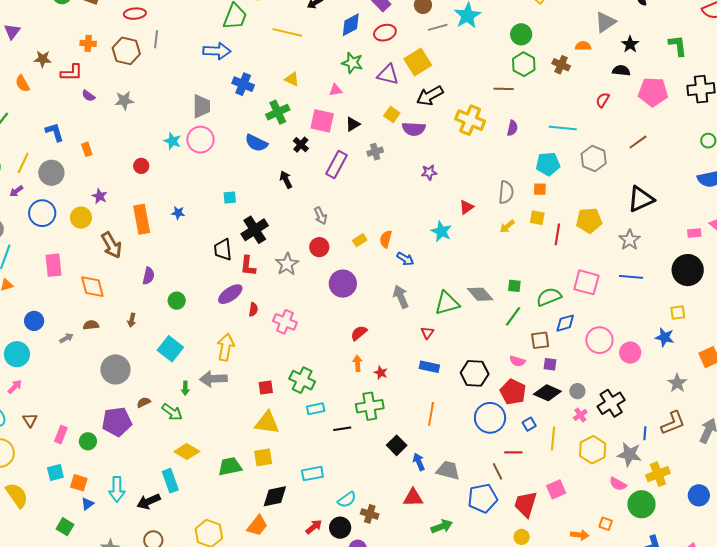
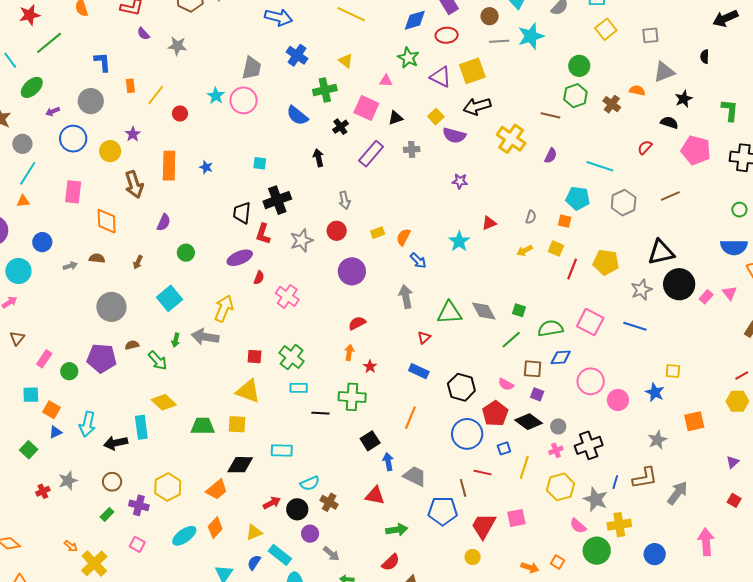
yellow line: (23, 163) -> (156, 95), moved
gray semicircle: (506, 192) -> (531, 217), size x0.6
pink rectangle: (694, 233) -> (706, 297), turned -56
black circle: (688, 270) -> (679, 284), moved

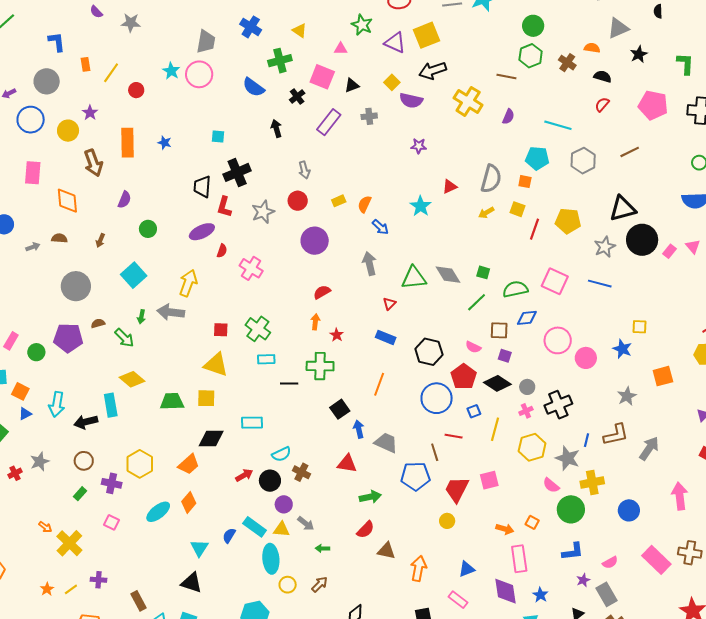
black semicircle: (669, 123) -> (603, 76), moved
gray semicircle: (531, 217) -> (491, 179), size x2.0
yellow triangle: (254, 532) -> (281, 529), moved, turned 30

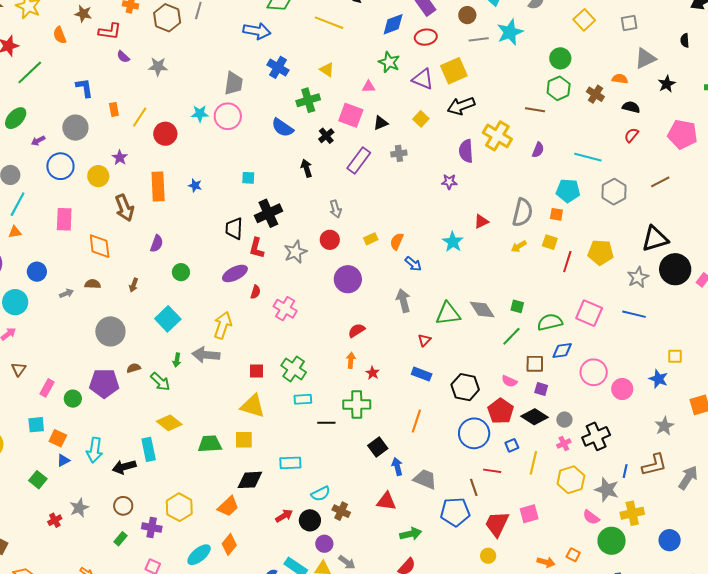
cyan star: (171, 71) -> (200, 114), turned -30
red circle: (136, 90) -> (165, 134), size x1.5
purple semicircle: (411, 100) -> (466, 151), moved, turned 75

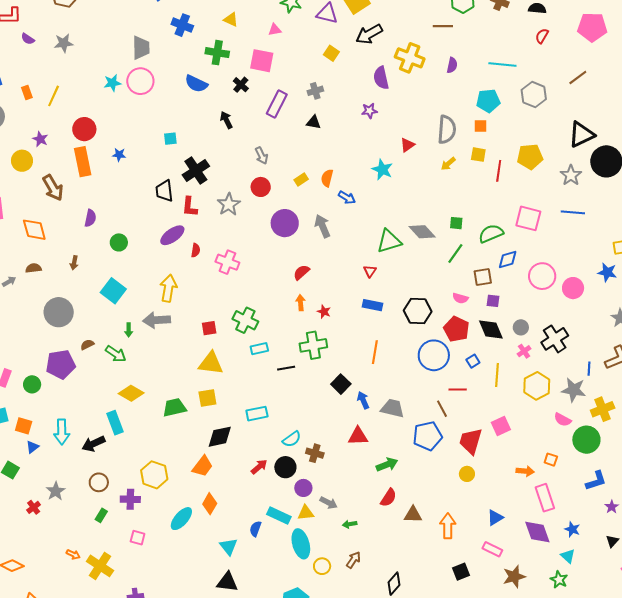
green cross: (308, 100) -> (217, 53), turned 35
black triangle: (381, 123) -> (313, 122), moved, turned 42
red circle: (165, 134) -> (84, 129), moved
gray arrow: (403, 301) -> (322, 226), moved
black diamond: (535, 417) -> (491, 329), turned 44

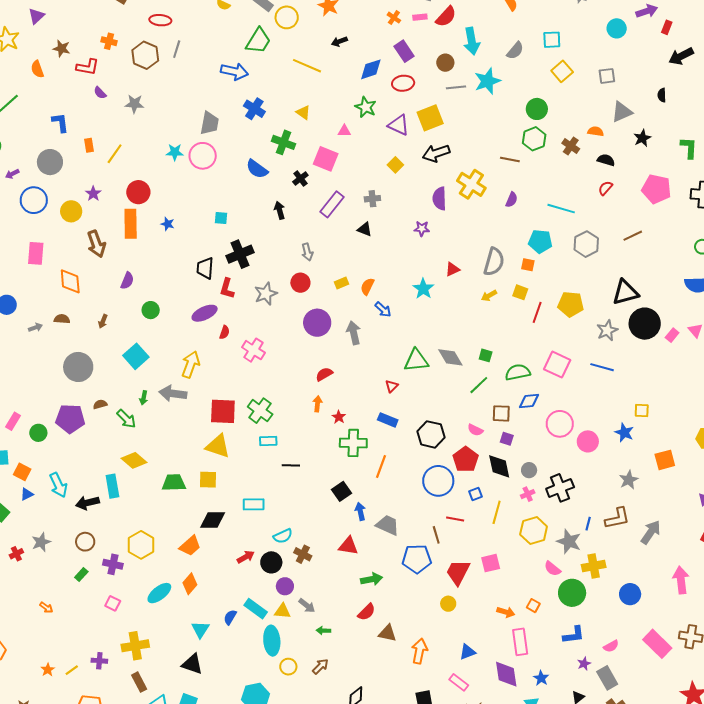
red square: (209, 328) -> (223, 411), size x1.8
green cross: (313, 345) -> (353, 443), moved
cyan arrow: (62, 432) -> (58, 485), turned -35
yellow cross: (100, 566) -> (135, 646), moved, turned 36

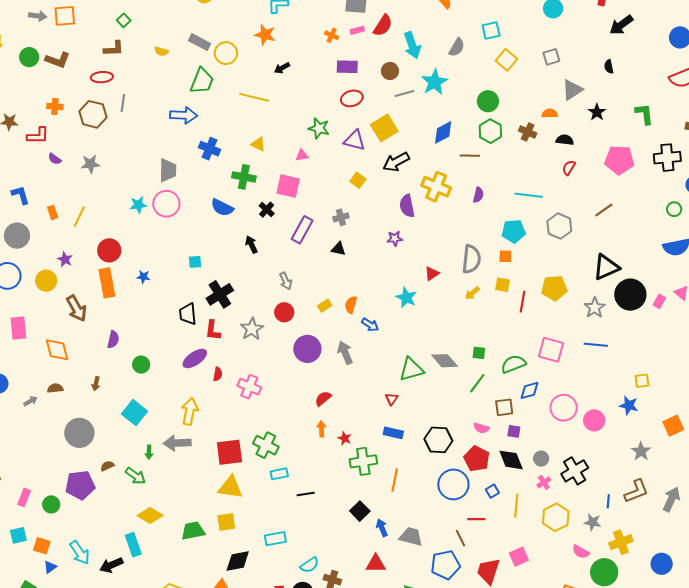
purple rectangle: (404, 51) -> (347, 67), turned -45
blue diamond: (371, 69) -> (443, 132), moved
gray star: (569, 542) -> (593, 522), size x0.7

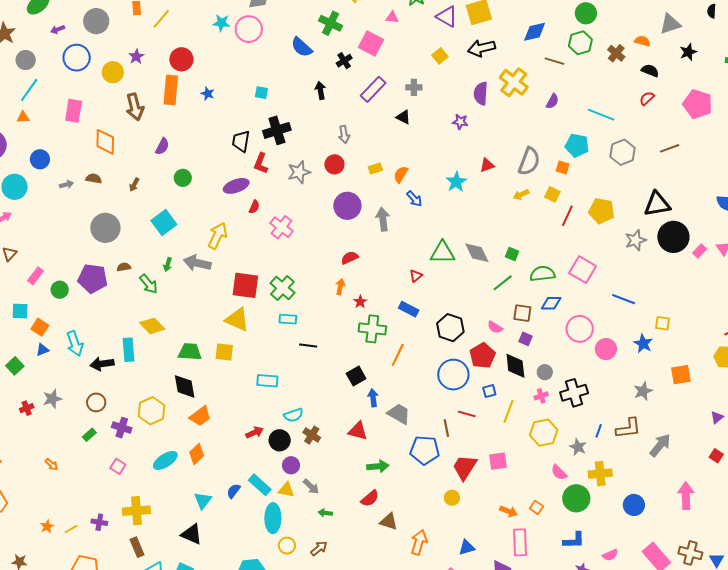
blue line: (596, 345) -> (624, 299), moved
black diamond: (238, 561) -> (185, 386), moved, turned 76

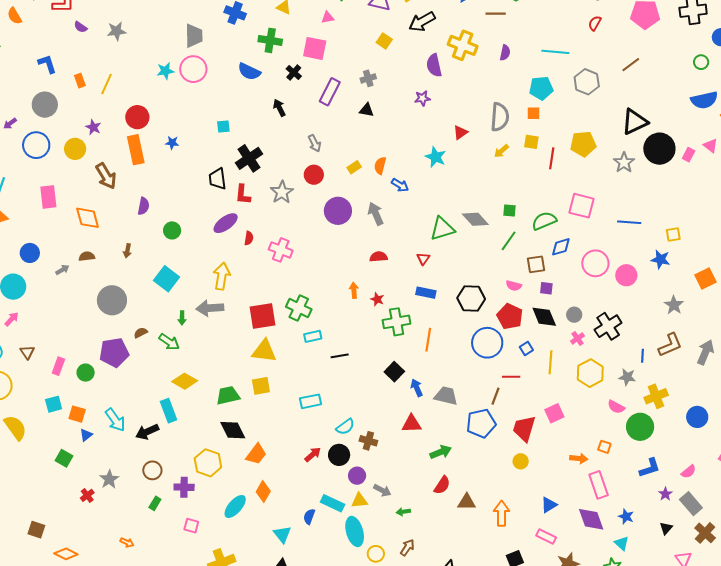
red semicircle: (350, 258) -> (379, 257), moved, turned 36
brown line: (446, 428) -> (496, 396), turned 48

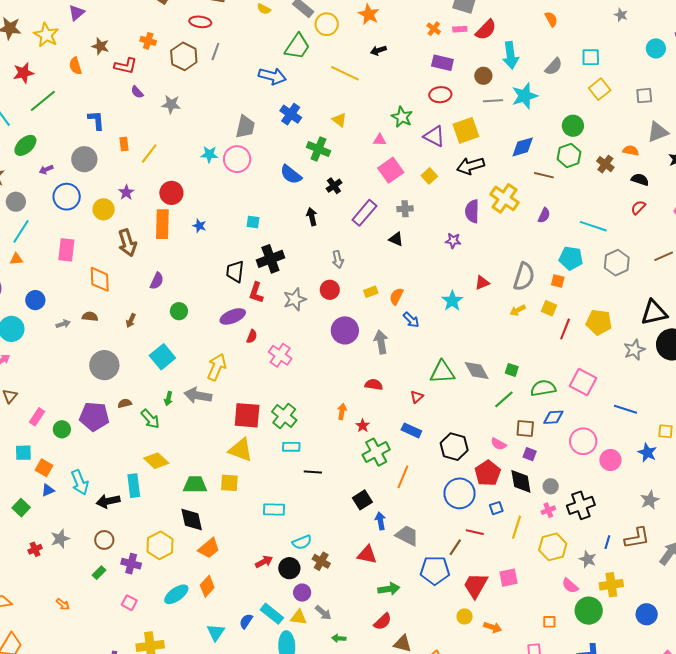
pink square: (315, 48) -> (391, 170), moved, turned 30
green cross: (397, 322) -> (376, 452), turned -32
orange square: (604, 447) -> (549, 622), turned -32
orange arrow: (579, 458) -> (493, 627), moved

